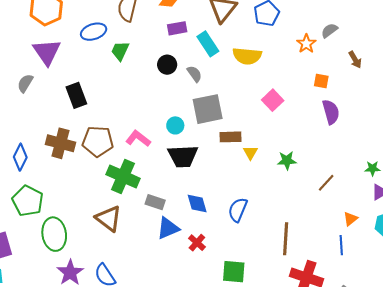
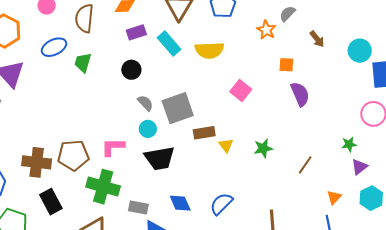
gray semicircle: (194, 74) -> (145, 103), moved
black rectangle: (76, 95) -> (51, 202), moved
pink L-shape: (138, 139) -> (113, 147), turned -30
blue semicircle: (238, 210) -> (221, 204), turned 30

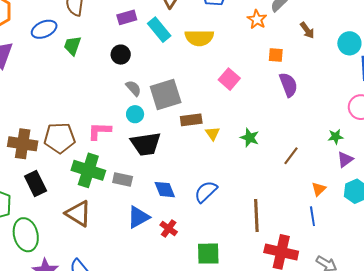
green star: (263, 148) -> (250, 138), turned 30
gray rectangle: (138, 208) -> (123, 180), moved

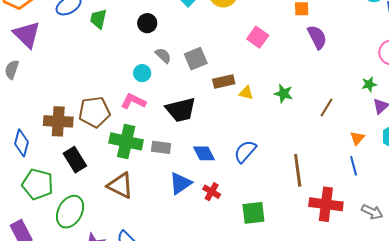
gray square: (166, 95) -> (196, 59), size x0.7
cyan circle: (135, 114) -> (142, 73), moved
pink L-shape: (99, 131) -> (133, 101), turned 30
yellow triangle: (212, 133) -> (246, 93), turned -35
green ellipse: (26, 235) -> (70, 212), turned 48

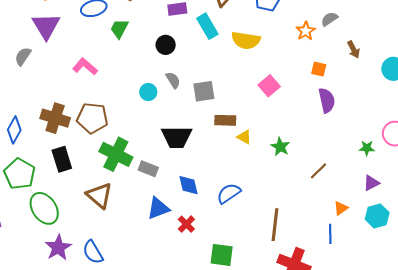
green star: (369, 84) -> (367, 148), moved
pink L-shape: (133, 101) -> (85, 67), moved
green ellipse: (70, 212) -> (44, 208), turned -76

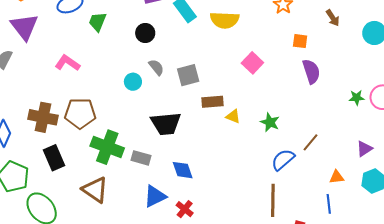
green star: (367, 148) -> (357, 98), moved
blue semicircle: (229, 193) -> (283, 160), moved
orange triangle: (341, 208) -> (337, 177), turned 35

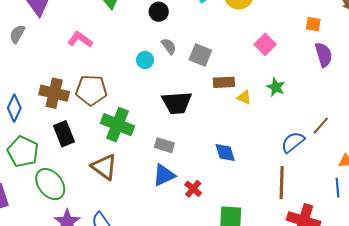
gray square: (188, 75) -> (200, 55), turned 35
green star: (270, 122) -> (276, 87), moved
gray rectangle: (141, 158) -> (164, 145), moved
blue diamond: (183, 170) -> (225, 152), moved

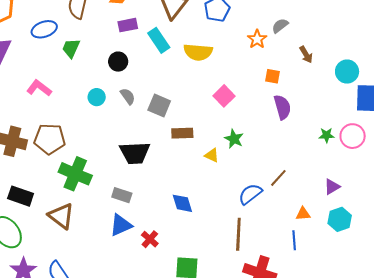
cyan circle: (145, 60) -> (97, 97), moved
yellow triangle: (244, 97) -> (212, 155), moved
black rectangle: (64, 134) -> (21, 196), moved, turned -50

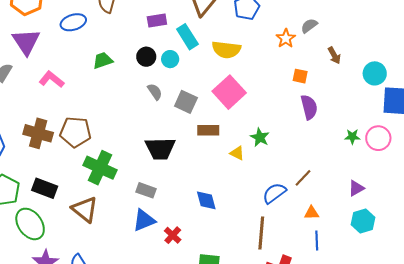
green trapezoid: (71, 48) -> (103, 60), moved, turned 45
pink L-shape: (39, 88) -> (52, 79), moved
pink square: (224, 96) -> (229, 92), moved, size x1.5
cyan circle: (97, 97) -> (170, 59), moved
orange triangle: (303, 214) -> (312, 213), moved

